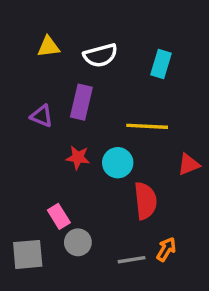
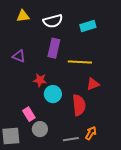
cyan rectangle: (161, 64) -> (88, 26), turned 56
purple rectangle: (81, 102) -> (54, 48), moved
cyan circle: (118, 163) -> (53, 94), moved
red triangle: (189, 164) -> (93, 84), moved

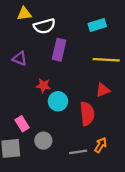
white semicircle: (53, 21) -> (44, 26), moved
yellow line: (80, 62) -> (106, 60), moved
pink rectangle: (29, 114) -> (22, 124), moved

